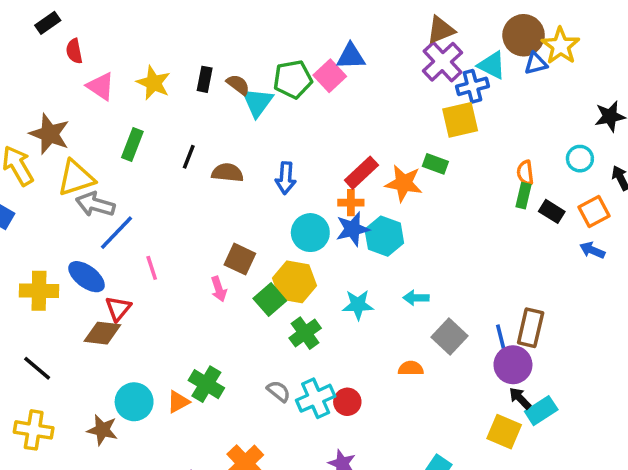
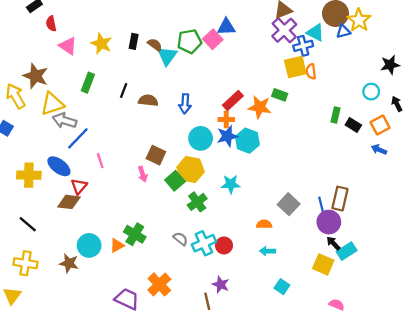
orange semicircle: (525, 173) -> (311, 71), moved
cyan arrow: (416, 298) -> (267, 251), moved

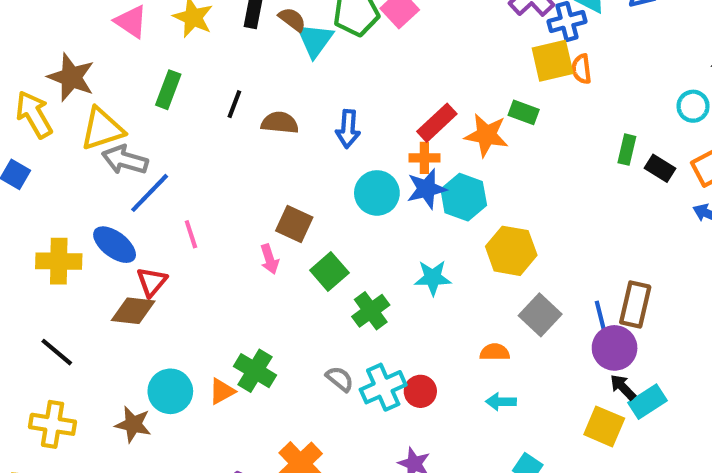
yellow hexagon: (191, 170) -> (511, 251), moved

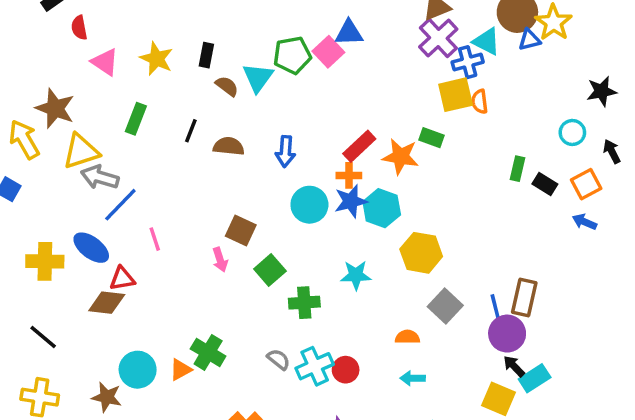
brown semicircle: (292, 19) -> (227, 86), moved
red triangle: (152, 282) -> (122, 279), turned 40
green cross: (371, 311) -> (304, 303), turned 32

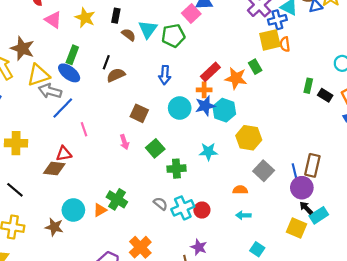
green pentagon: (292, 55) -> (173, 36), moved
green rectangle: (431, 138) -> (255, 67), turned 40
brown semicircle: (229, 146) -> (116, 75), moved, turned -30
brown square: (241, 230) -> (139, 113), moved
blue ellipse: (91, 248) -> (69, 73), moved

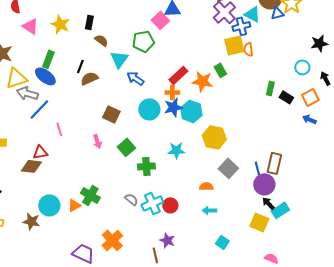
cyan triangle: (148, 29) -> (119, 59), moved
blue arrow: (165, 75) -> (135, 78), turned 120

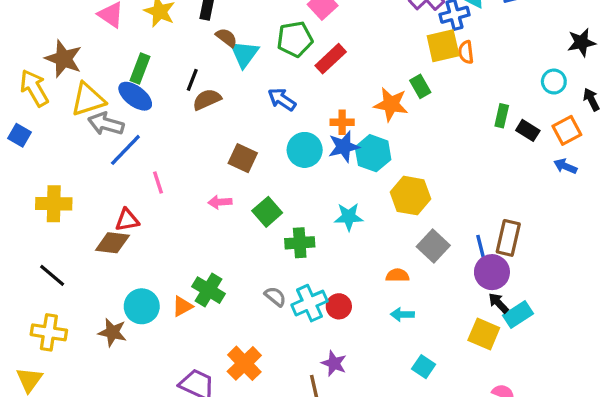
cyan triangle: (119, 59) -> (244, 54), moved
red rectangle: (178, 75) -> (331, 59), moved
pink arrow: (97, 141) -> (220, 202), turned 104

